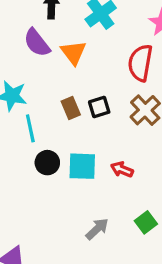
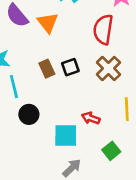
cyan square: (82, 166) -> (66, 136), moved
green square: (146, 222) -> (111, 151), moved

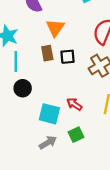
orange triangle: (48, 23) -> (55, 28), moved
green square: (111, 151) -> (76, 135), moved

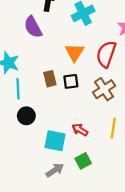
orange triangle: (55, 28) -> (75, 52), moved

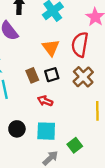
black circle: (26, 116) -> (17, 129), moved
red arrow: (80, 130) -> (45, 101), moved

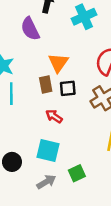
orange triangle: (51, 48) -> (58, 63), moved
black circle: (17, 129) -> (12, 162), moved

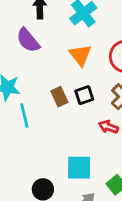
orange triangle: (58, 63) -> (80, 55), moved
red arrow: (54, 116) -> (108, 127), moved

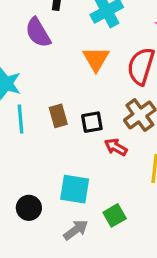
black square: (84, 95) -> (92, 122), moved
brown rectangle: (59, 97) -> (58, 116), moved

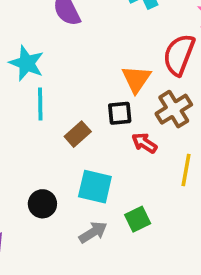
orange triangle: (96, 59) -> (136, 79), moved
brown rectangle: (58, 116) -> (78, 134), moved, turned 60

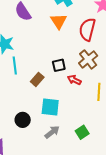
orange triangle: (136, 79) -> (59, 21), moved
green square: (138, 219) -> (82, 132), moved

